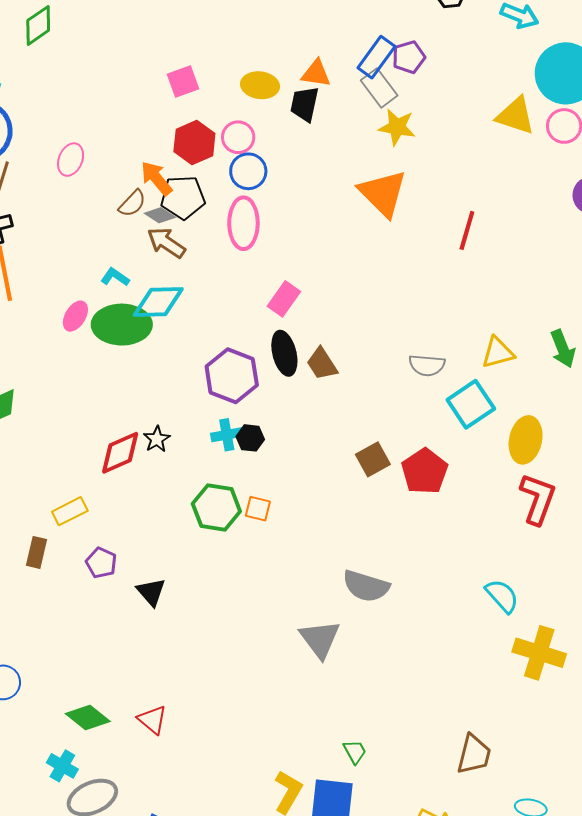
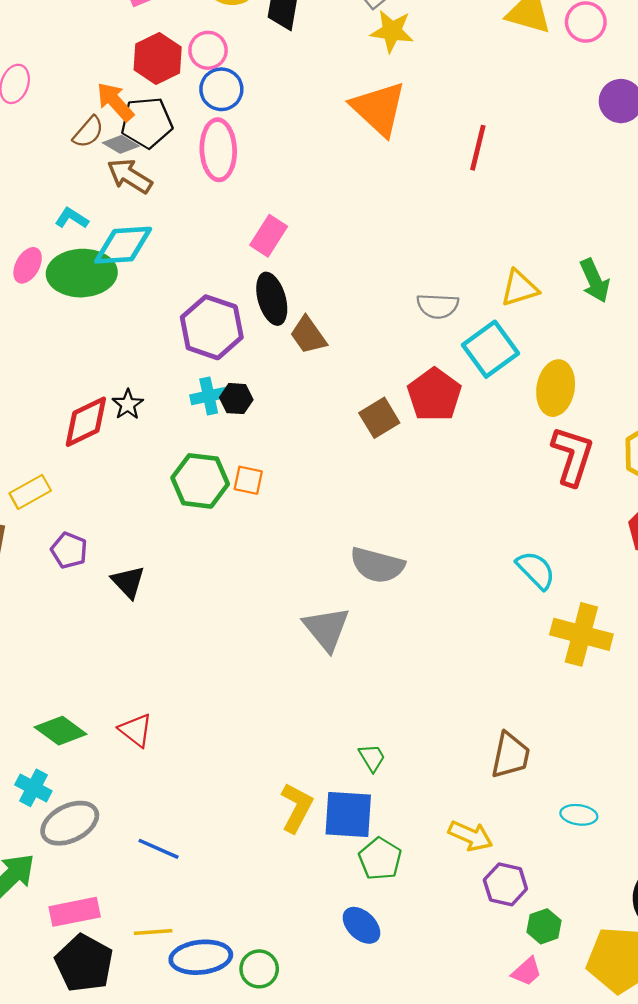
brown trapezoid: (322, 364) -> (308, 335), moved
red pentagon: (425, 471) -> (434, 395), moved

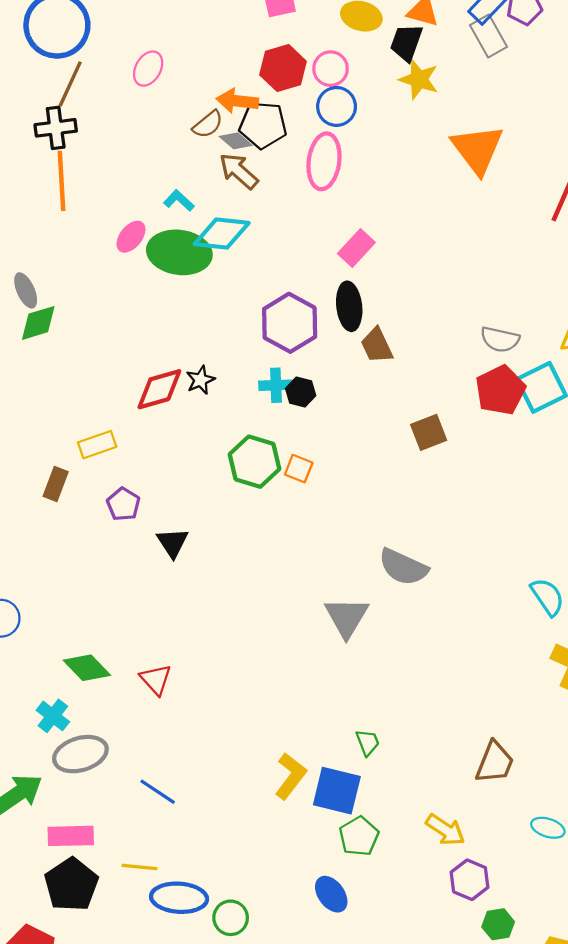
yellow star: (392, 31) -> (419, 79), moved
orange arrow: (115, 102) -> (237, 101), turned -51
red pentagon: (434, 395) -> (500, 390), moved

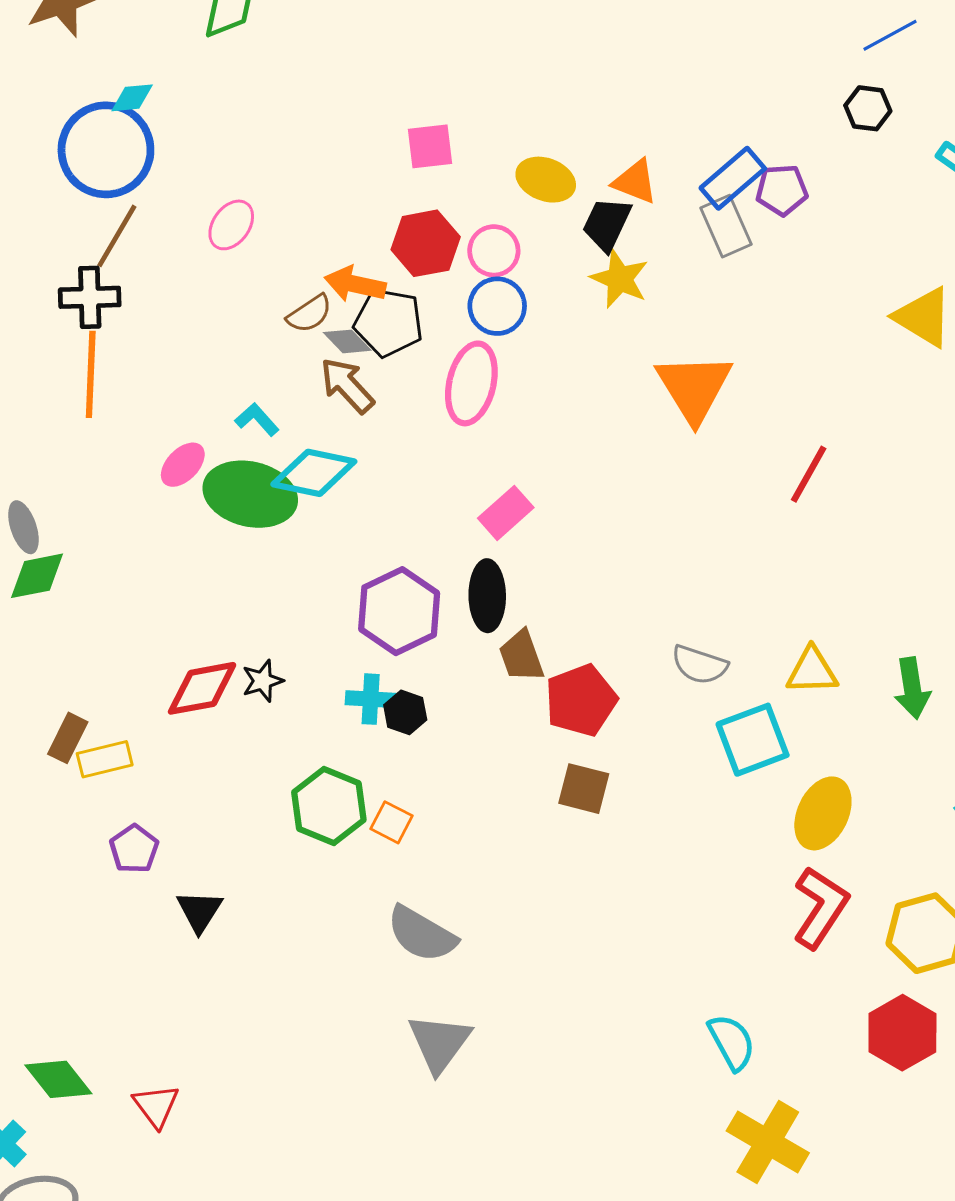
red pentagon: (500, 390) -> (581, 700), moved
brown square: (429, 432) -> (584, 789), turned 30
brown rectangle: (56, 484) -> (68, 738), moved
gray semicircle: (403, 567) -> (422, 934), moved

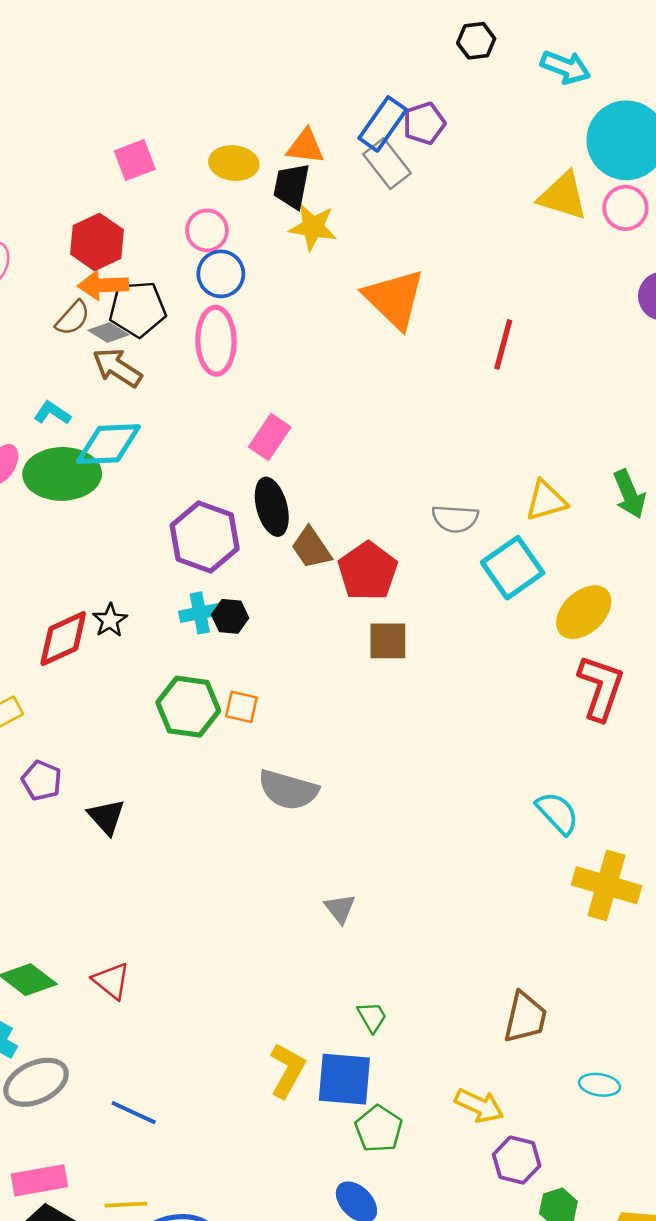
red hexagon: (426, 243) -> (97, 242), moved
yellow ellipse: (823, 813) -> (584, 612), turned 36
gray triangle: (439, 1043) -> (340, 909), moved, size x0.6

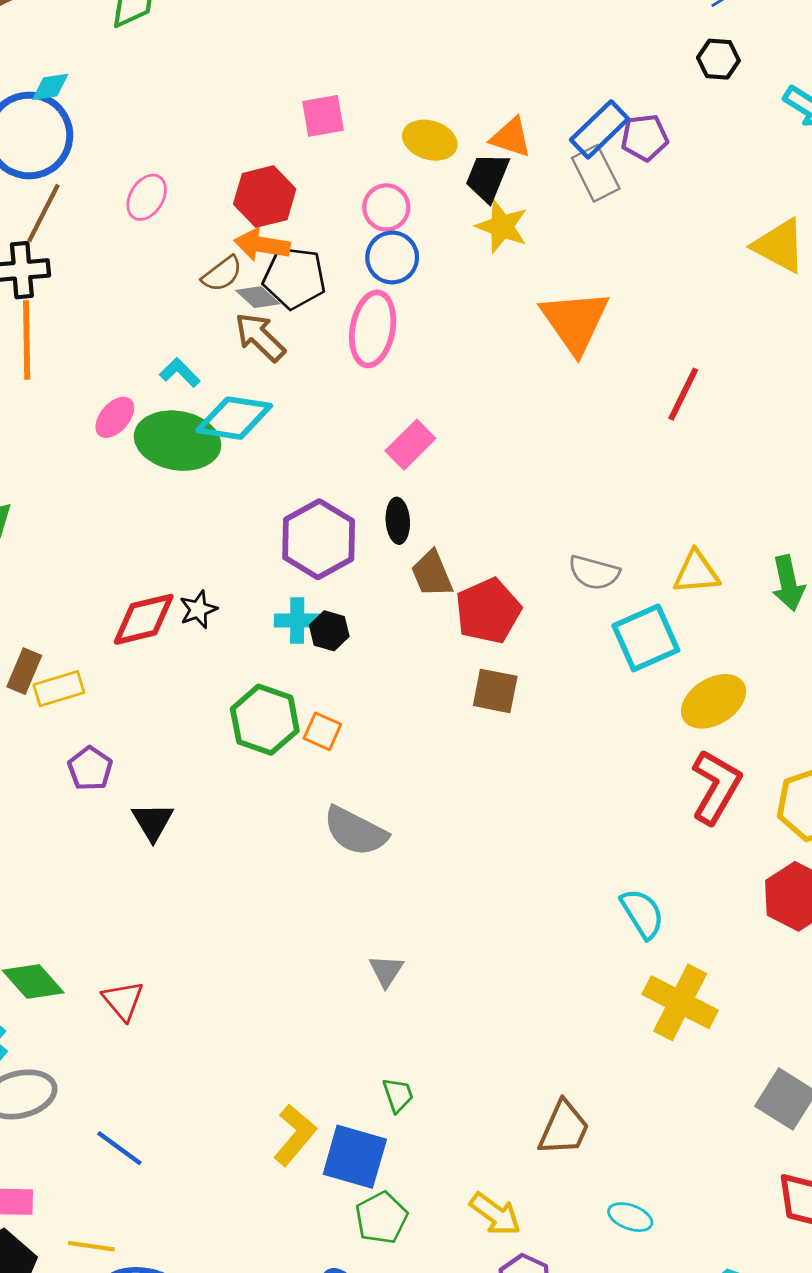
black ellipse: (272, 507) -> (398, 521), size x0.7

